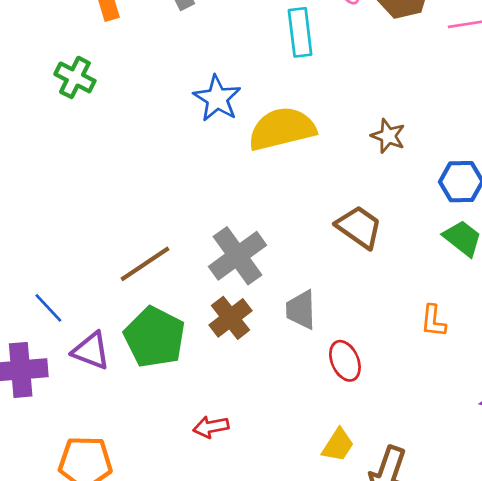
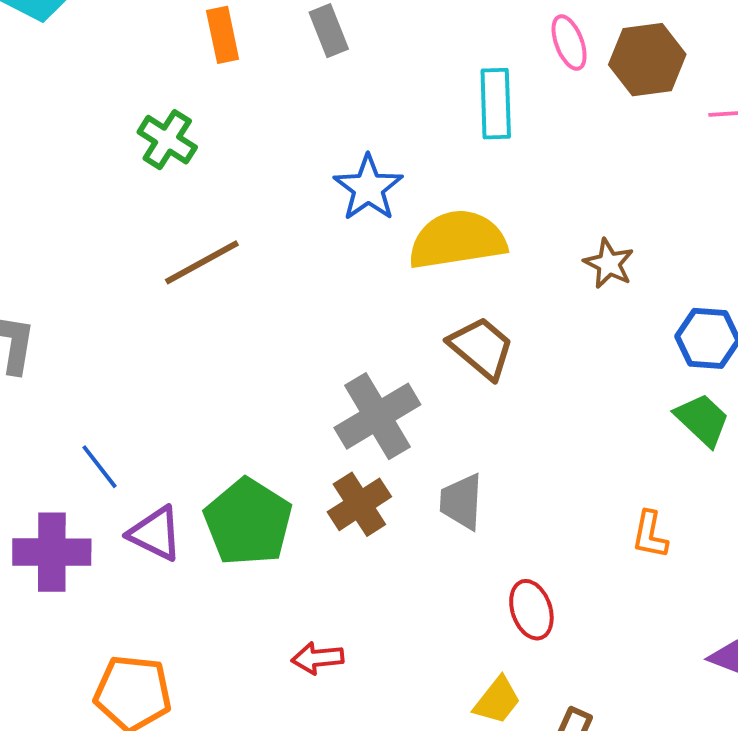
brown trapezoid: (359, 227) -> (481, 348), moved
brown line: (145, 264) -> (202, 262), moved
red ellipse: (345, 361) -> (531, 610), moved

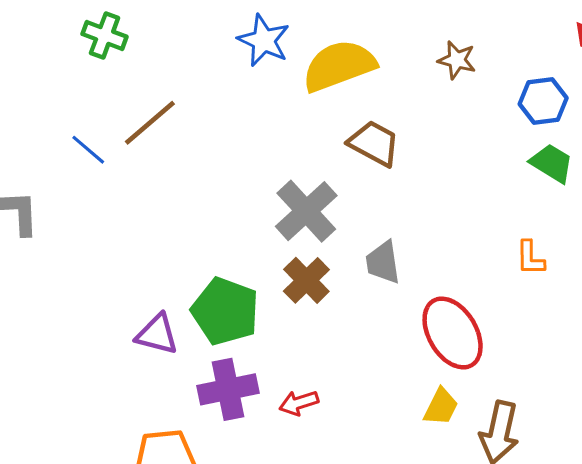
blue line: (99, 467) -> (88, 150), moved
purple cross: (52, 552) -> (228, 389), moved
red ellipse: (531, 610) -> (453, 333), size x1.6

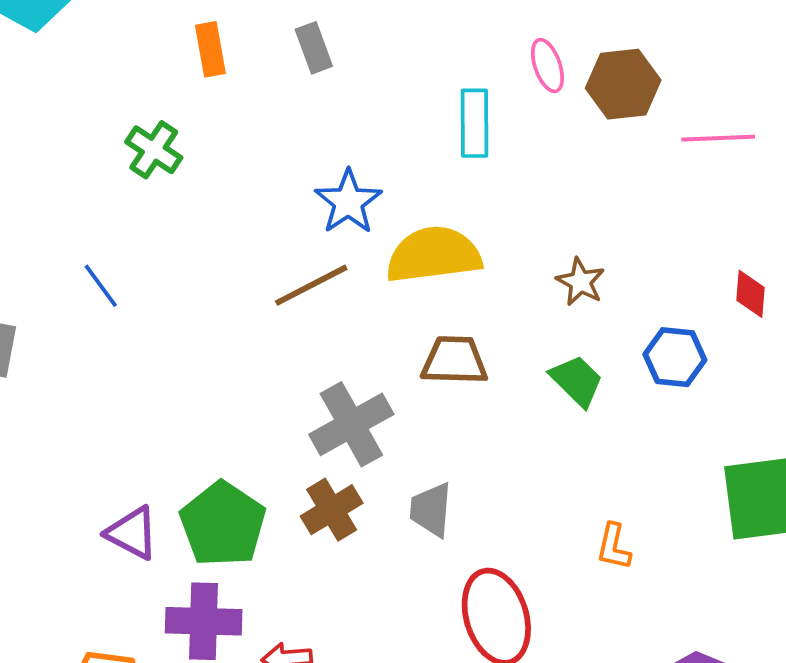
brown line: (150, 123) -> (311, 285), moved
brown trapezoid: (374, 143) -> (454, 360), turned -40
green trapezoid: (552, 163) -> (577, 381), moved

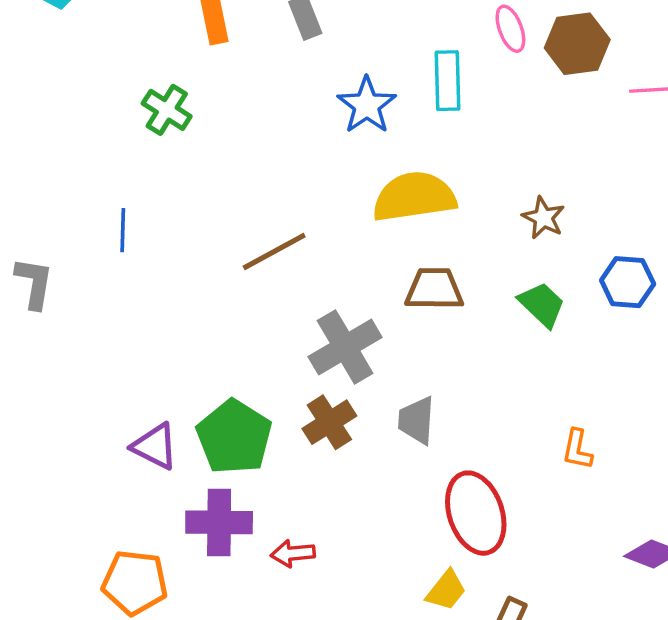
blue star: (348, 202) -> (367, 105), moved
brown line: (311, 285) -> (274, 252), moved
blue line: (101, 286) -> (123, 230), turned 39

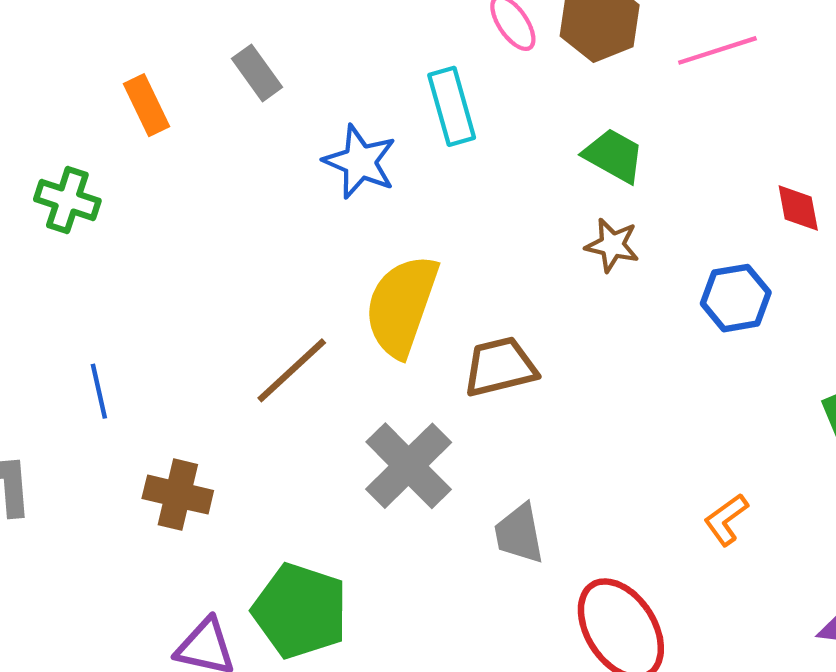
green cross: (167, 110) -> (67, 200), moved
yellow semicircle: (414, 197) -> (402, 306), moved, turned -48
green trapezoid: (542, 305) -> (614, 156), moved
brown cross: (329, 422) -> (178, 495), moved, turned -30
orange L-shape: (577, 450) -> (726, 520), turned 57

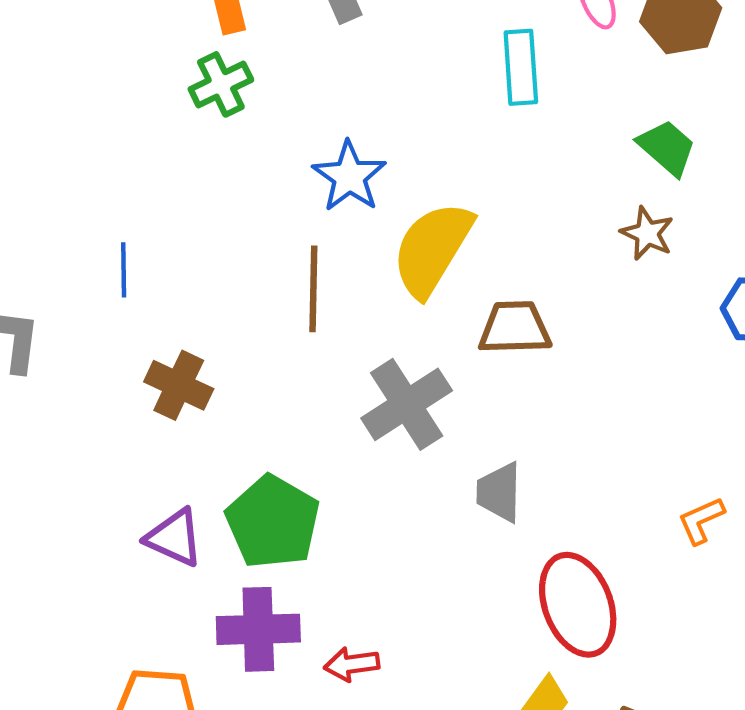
blue star: (360, 162) -> (349, 176), moved
green cross: (67, 200) -> (221, 84), moved, turned 34
brown line: (292, 370) -> (313, 289), turned -58

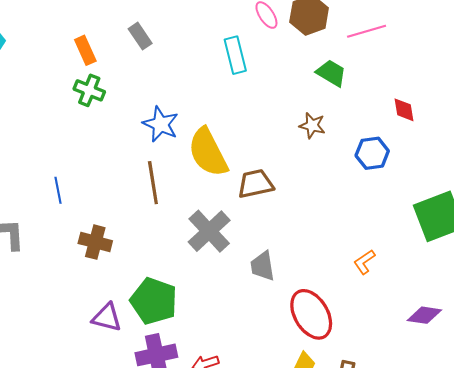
green cross: (221, 84) -> (89, 90), turned -32
green trapezoid: (667, 148) -> (331, 73), moved
yellow semicircle: (432, 249) -> (208, 152), turned -48

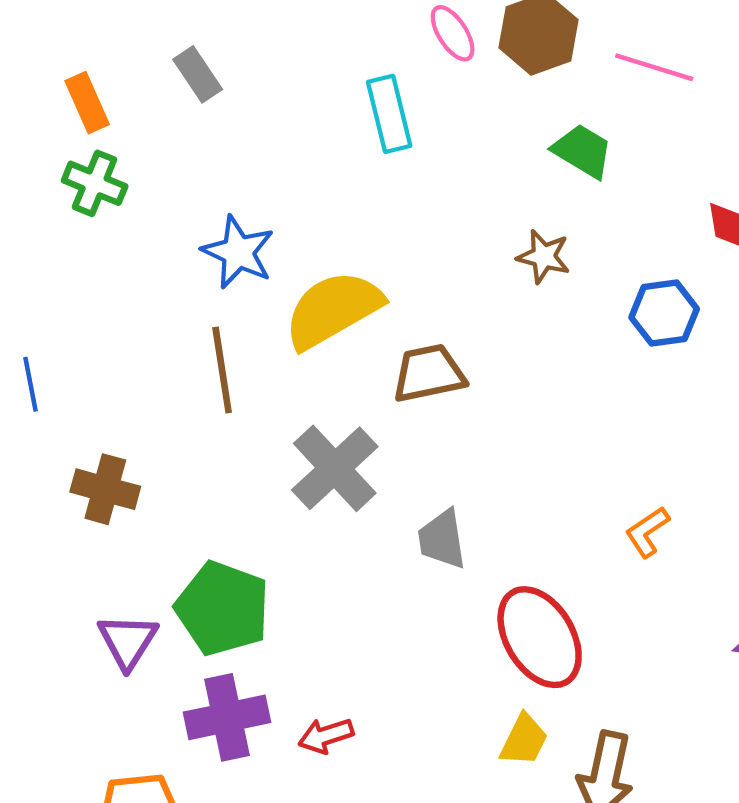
pink line: (367, 31) -> (654, 67), turned 33
yellow semicircle: (208, 152) -> (333, 310), turned 87
purple triangle: (107, 317) -> (128, 641), turned 48

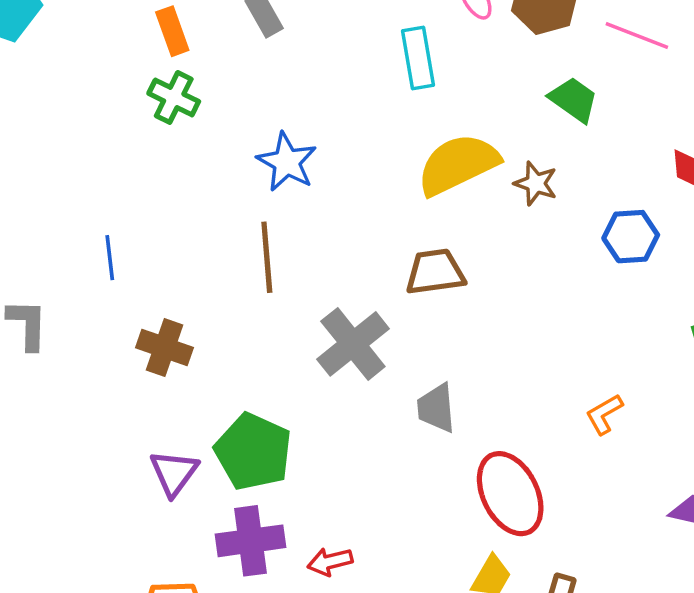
yellow semicircle: (333, 310) -> (458, 164), moved

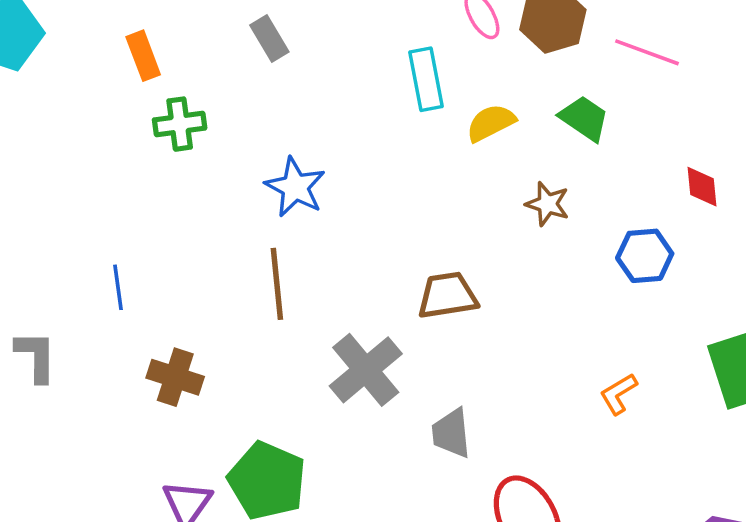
orange rectangle: (172, 31) -> (143, 56), moved
green cross: (174, 97) -> (180, 124), turned -33
yellow semicircle: (458, 164) -> (491, 123), moved, size x0.6
orange L-shape: (604, 414) -> (618, 394), moved

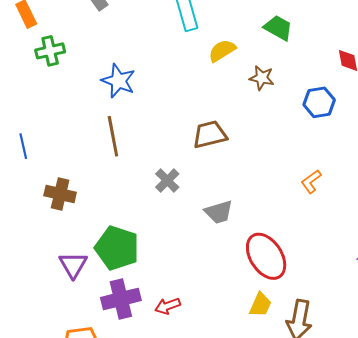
yellow semicircle: (491, 123) -> (222, 51), moved
gray cross: (366, 370) -> (167, 181), size x0.6
gray trapezoid: (451, 433) -> (219, 212), turned -96

